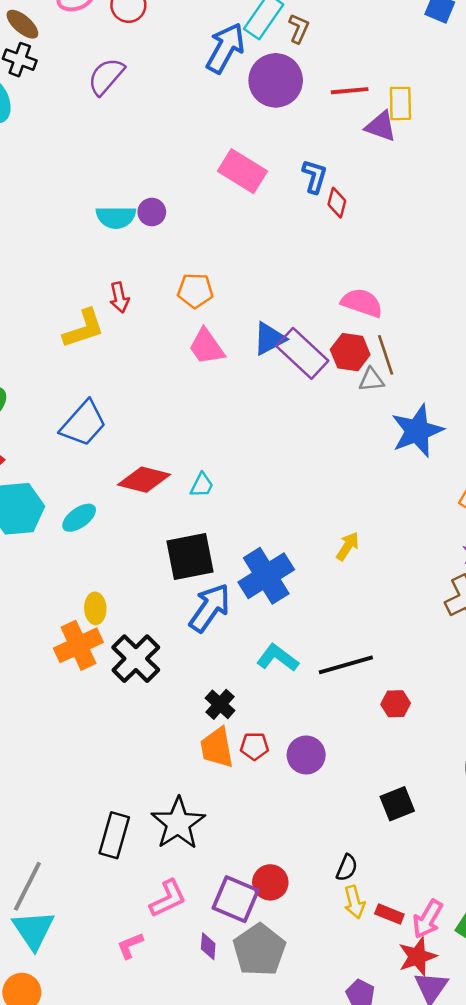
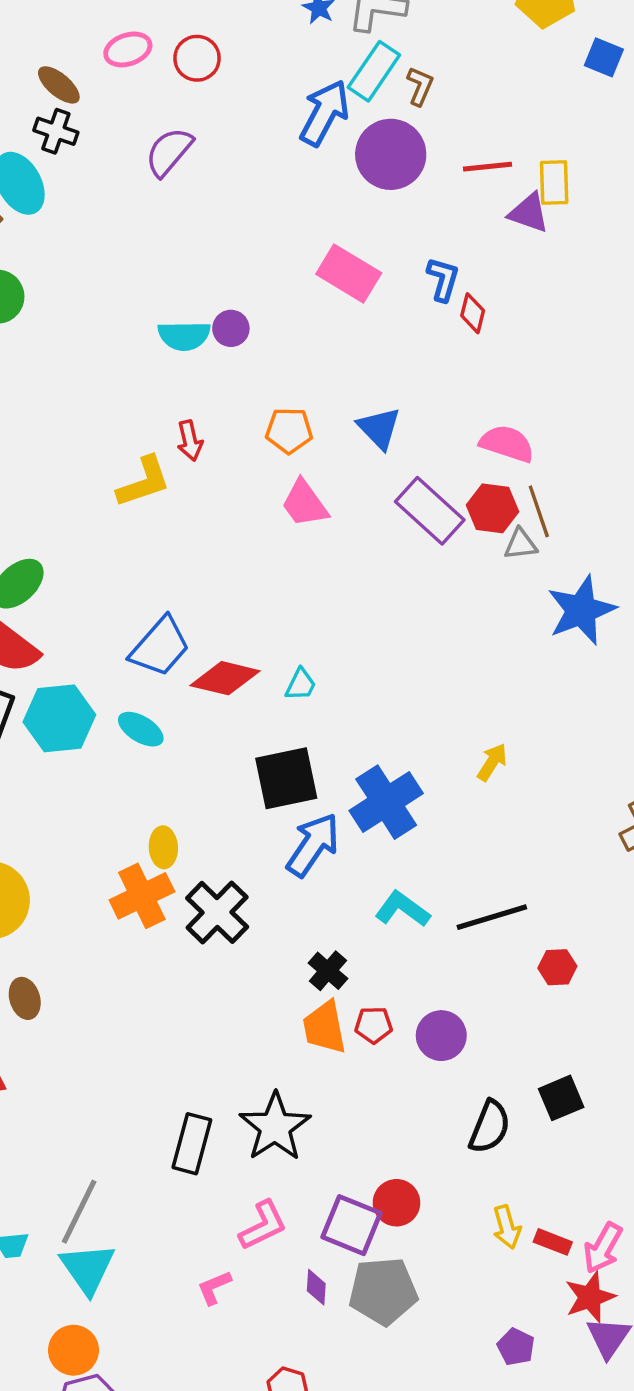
blue triangle: (269, 339) -> (379, 428), moved, turned -45
blue trapezoid: (83, 424) -> (160, 647), moved
cyan ellipse: (79, 518) -> (141, 729), turned 68
black semicircle: (347, 868) -> (490, 1127), moved, size x1.5
gray pentagon: (259, 950) -> (383, 1291), turned 30

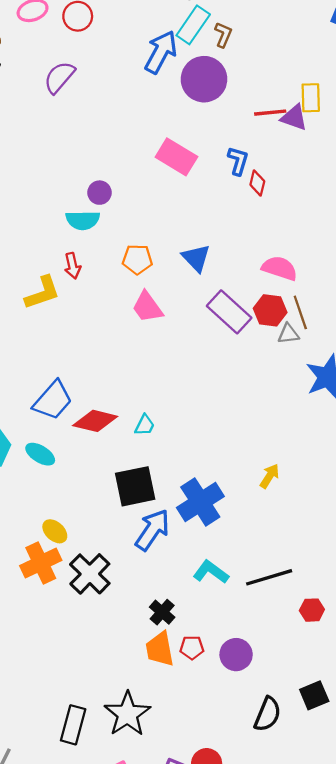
red line: (488, 167) -> (270, 113), moved
cyan semicircle: (184, 336) -> (83, 220), moved
yellow ellipse: (163, 847) -> (55, 531), turned -45

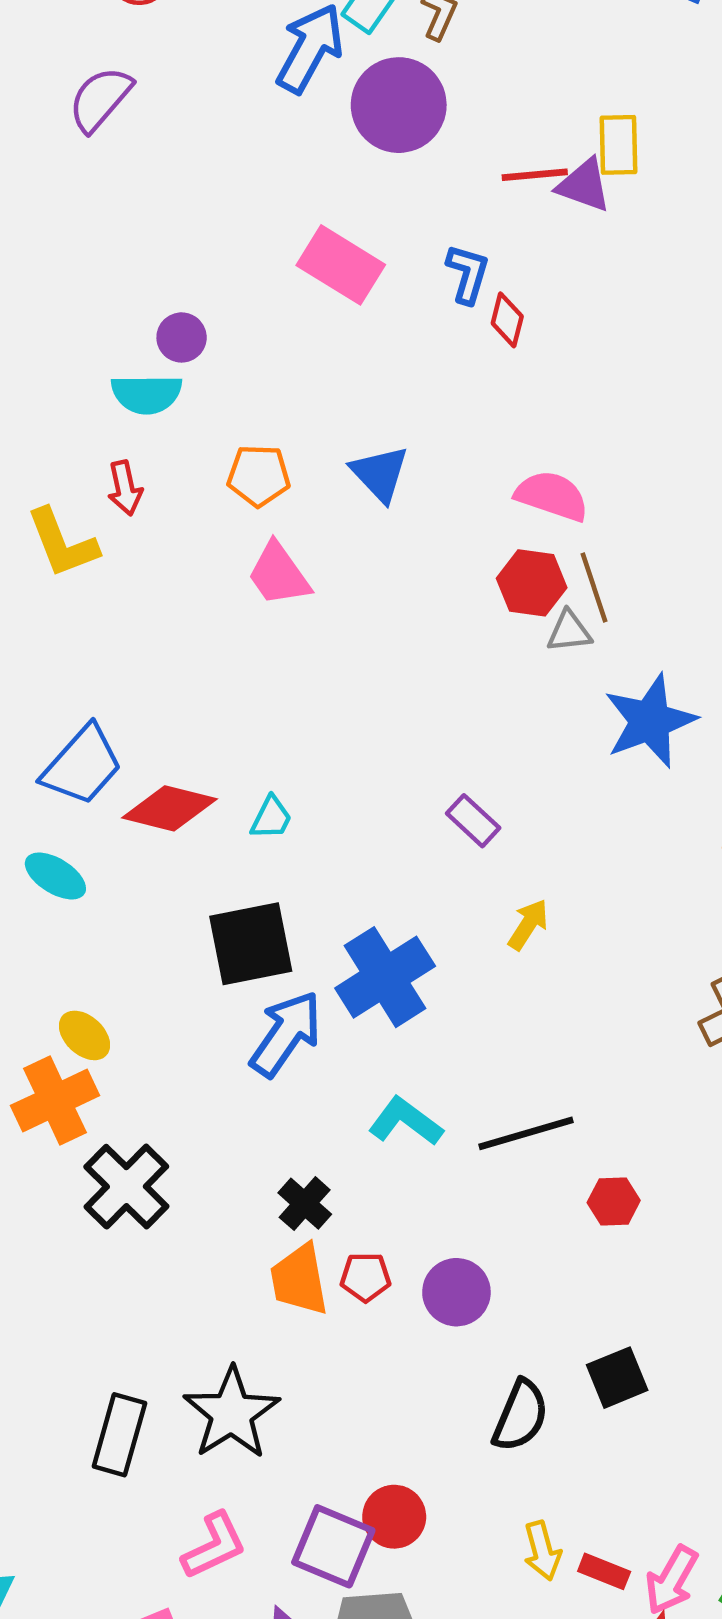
yellow L-shape: (42, 293) -> (62, 543), turned 87
purple rectangle: (229, 312) -> (473, 821), moved, size x0.6
black cross: (90, 574) -> (126, 1187), moved

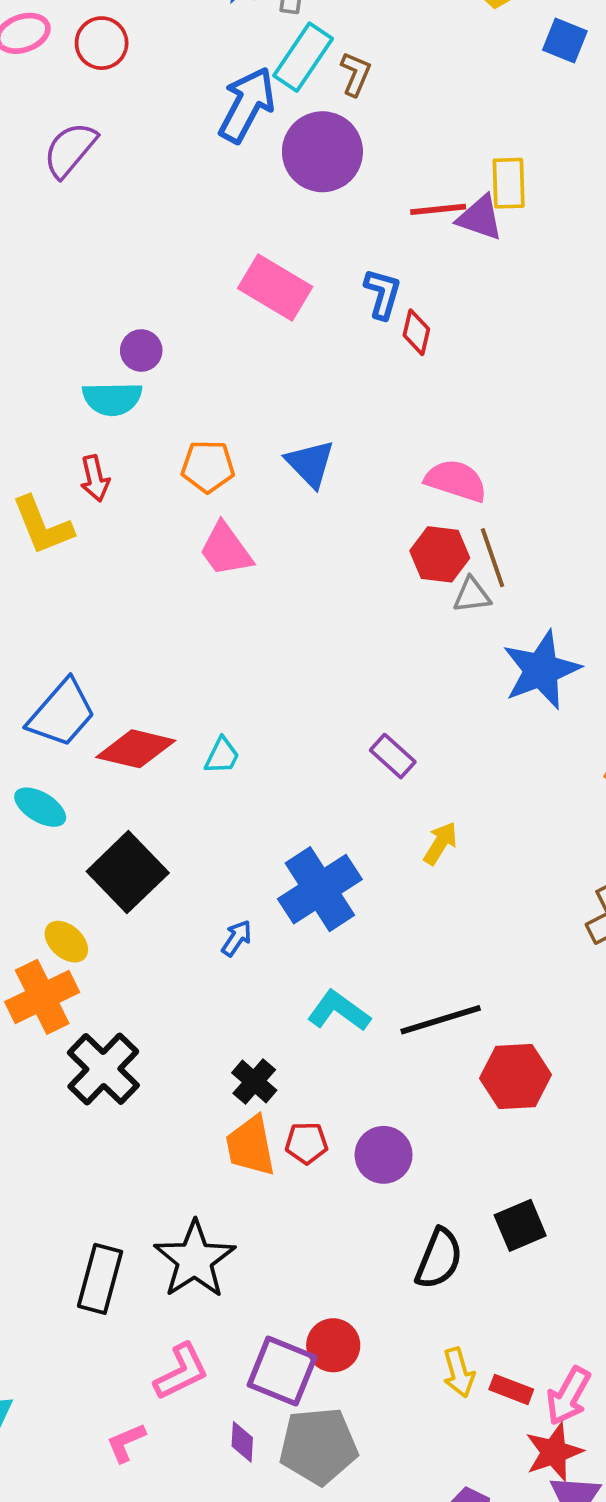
black square: (251, 944) -> (128, 872), moved, turned -32
blue arrow: (286, 1034) -> (237, 938), size x0.5
red hexagon: (614, 1202) -> (516, 1077), size x1.6

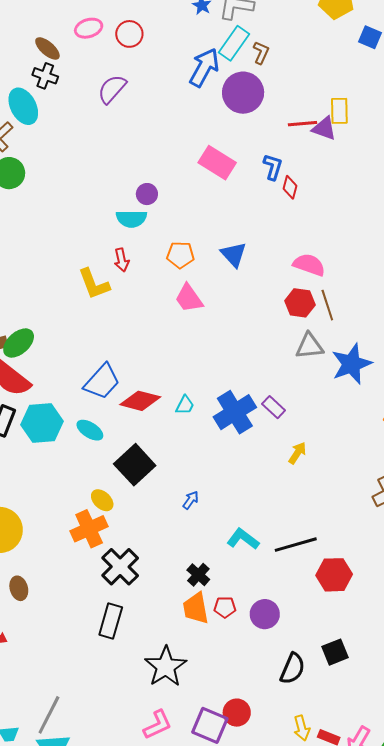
gray triangle: (472, 595) -> (309, 346), moved, size x1.4
blue cross: (320, 889) -> (235, 412), moved
black rectangle: (100, 1279) -> (111, 621), moved

